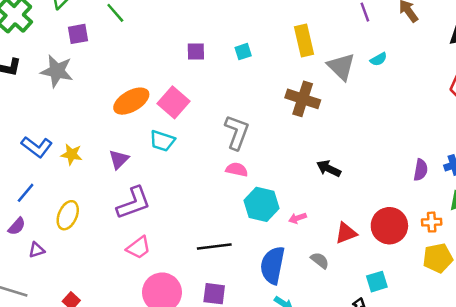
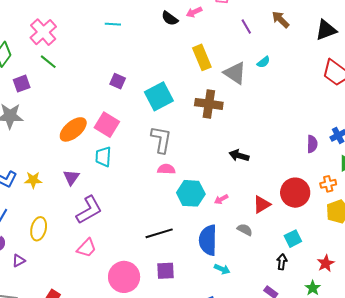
purple square: (196, 51) -> (118, 81), turned 35
cyan square: (243, 52) -> (159, 96), moved, size x2.0
cyan trapezoid: (162, 141) -> (103, 157), turned 85
pink trapezoid: (138, 248) -> (87, 248), moved

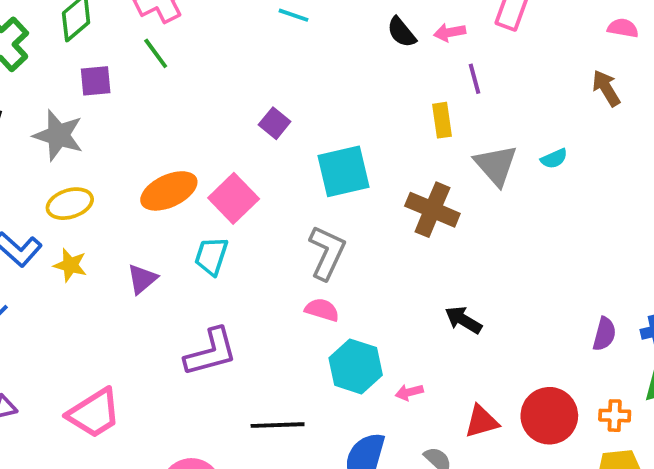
purple line: (246, 26) -> (474, 79), moved
yellow rectangle: (202, 57) -> (442, 120), size x0.7
purple L-shape: (89, 210) -> (211, 352), moved
yellow ellipse: (39, 229) -> (70, 204), moved, turned 45
pink trapezoid: (87, 248) -> (94, 413), moved, size x1.4

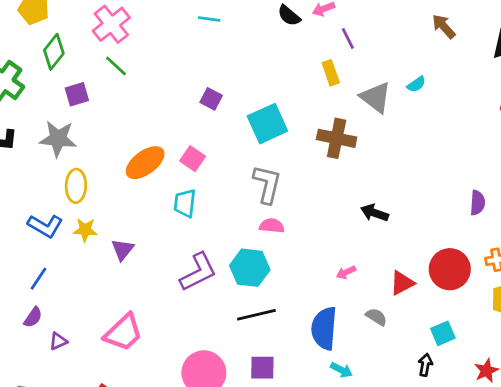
pink square: (234, 198) -> (193, 159), size x0.7
yellow ellipse: (70, 204) -> (76, 186), turned -60
purple triangle: (142, 279) -> (122, 250), moved
cyan hexagon: (356, 366) -> (250, 268), moved

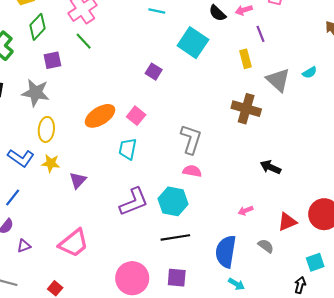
cyan square: (267, 124) -> (193, 43), moved, turned -36

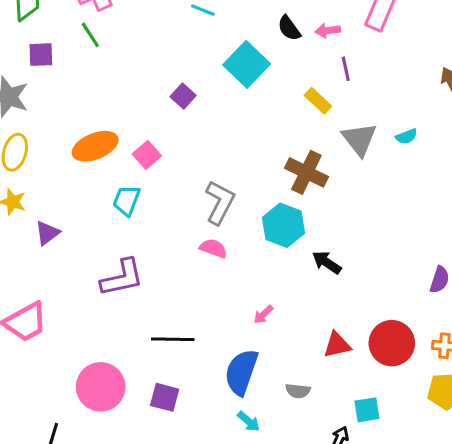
yellow rectangle: (245, 59) -> (318, 101), turned -42
cyan hexagon: (173, 201) -> (284, 225), moved
pink arrow: (245, 211) -> (263, 314), moved, turned -32
gray semicircle: (266, 246) -> (298, 391), moved, turned 140

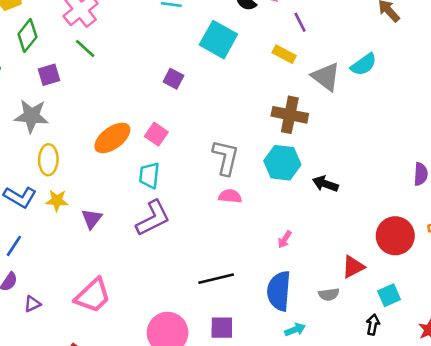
cyan semicircle: (406, 136) -> (364, 65), size x1.5
purple L-shape: (122, 278) -> (153, 218), moved
red triangle: (337, 345) -> (353, 267), moved
cyan arrow: (249, 421) -> (295, 330), turned -48

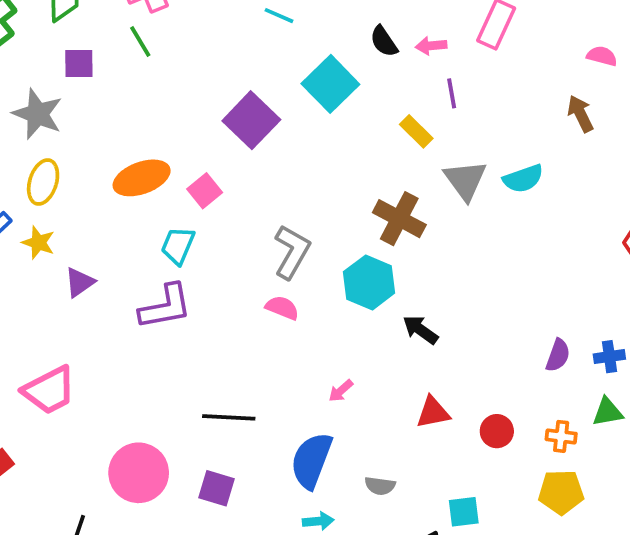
purple square: (173, 79) -> (251, 120), size x1.8
red circle: (395, 236) -> (497, 431), size x0.6
red triangle: (353, 267) -> (433, 412), moved

